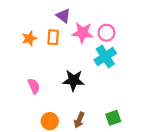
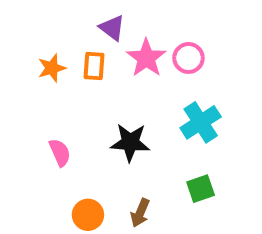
pink star: (83, 33) -> (146, 58), turned 30
cyan cross: (105, 57) -> (201, 122), moved
green square: (113, 118) -> (201, 189), moved

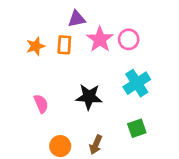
purple triangle: (112, 28) -> (77, 19), turned -48

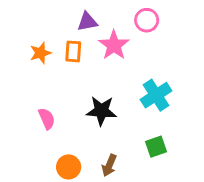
pink circle: (129, 39) -> (147, 20), moved

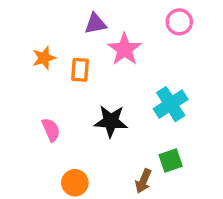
pink circle: (147, 20) -> (179, 22), moved
orange rectangle: (73, 51) -> (80, 70), moved
brown arrow: (109, 165) -> (143, 181), moved

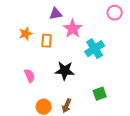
pink circle: (179, 22) -> (115, 13), moved
cyan cross: (171, 104) -> (95, 49), moved
brown arrow: (143, 181) -> (67, 106), moved

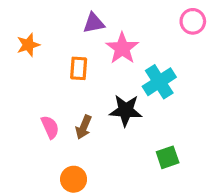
orange star: (26, 34) -> (28, 45), moved
black star: (65, 71) -> (126, 110), moved
brown arrow: (67, 106) -> (84, 127), moved

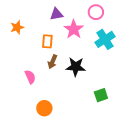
pink circle: (193, 21) -> (96, 12), moved
cyan cross: (159, 82) -> (105, 39), moved
brown arrow: (84, 127) -> (52, 62), moved

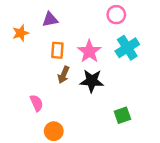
purple triangle: (56, 14) -> (50, 20), moved
pink star: (74, 29) -> (89, 51), moved
pink semicircle: (30, 77) -> (37, 103), moved

